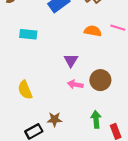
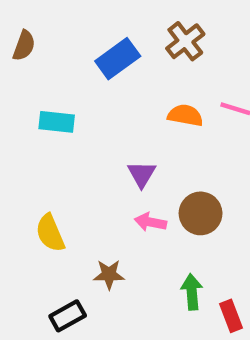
brown star: (55, 119) -> (109, 274), moved

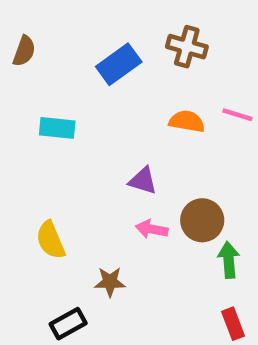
brown cross: (185, 41) -> (187, 47), turned -36
purple triangle: (142, 174) -> (143, 181), turned -44
green arrow: (192, 292) -> (229, 260), moved

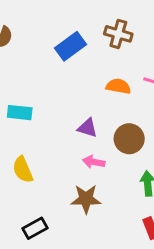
cyan rectangle: (57, 128) -> (20, 113), moved
brown circle: (202, 220) -> (129, 139), moved
brown star: (110, 282) -> (86, 199), moved, size x1.4

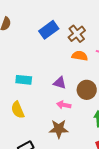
brown cross: (118, 34) -> (77, 34), moved, turned 36
cyan rectangle: (20, 113) -> (24, 80), moved

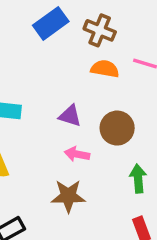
brown cross: (77, 34) -> (100, 30), turned -30

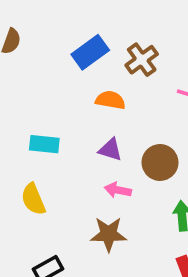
brown cross: (100, 30) -> (142, 60), turned 32
orange semicircle: (105, 69) -> (110, 100), moved

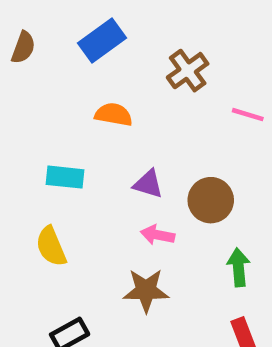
blue rectangle: (90, 52) -> (102, 40), moved
orange semicircle: (110, 100) -> (114, 115), moved

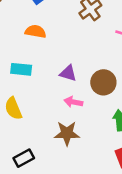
orange semicircle: (114, 115) -> (36, 31), moved

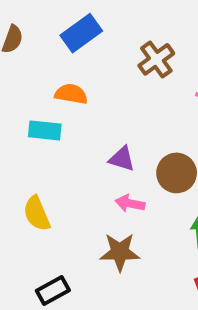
cyan rectangle: (21, 69) -> (45, 130), moved

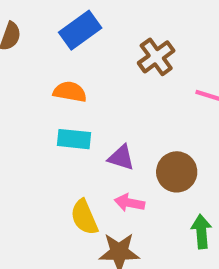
cyan rectangle: (45, 130) -> (74, 139), moved
yellow semicircle: (37, 214) -> (84, 217), moved

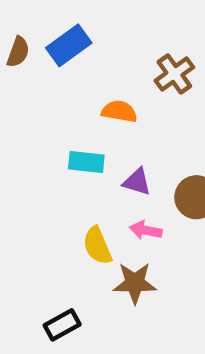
blue rectangle: (80, 30) -> (69, 45), moved
orange semicircle: (70, 92) -> (119, 111), moved

